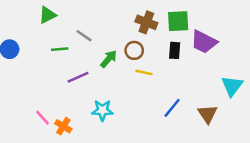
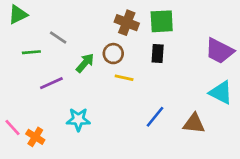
purple trapezoid: (204, 42) -> (219, 51), moved
cyan triangle: (232, 86) -> (221, 93), turned -40
brown triangle: (208, 114) -> (194, 123), turned -50

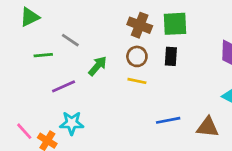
brown circle: (113, 54) -> (137, 56), moved
blue line: (155, 117) -> (168, 120), turned 40
cyan star: (78, 119) -> (72, 123), moved

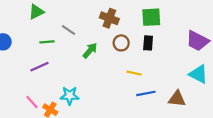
brown cross: (140, 25) -> (109, 18), moved
yellow line: (137, 81) -> (134, 73), moved
purple line: (64, 86) -> (39, 67), moved

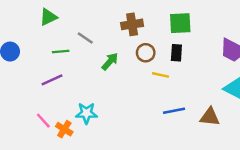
brown cross: (109, 18) -> (132, 24), turned -30
yellow line: (134, 73) -> (160, 75), moved

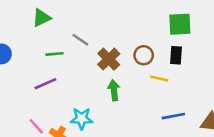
brown cross: (132, 24) -> (109, 59), moved, turned -35
green arrow: (110, 61) -> (114, 90), moved, turned -48

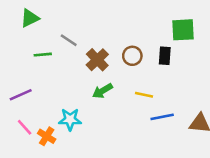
green square: (180, 24) -> (183, 30), moved
yellow line: (159, 79) -> (144, 95), moved
purple line: (45, 84) -> (21, 95), moved
green arrow: (114, 90) -> (102, 91), turned -114

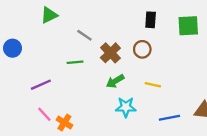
green line: (43, 55) -> (75, 62), moved
black rectangle: (165, 56) -> (151, 20), moved
blue line: (162, 117) -> (169, 118), moved
cyan star: (70, 119) -> (126, 107), moved

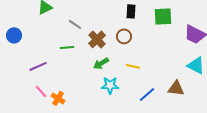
blue line: (169, 118) -> (147, 94), turned -30

